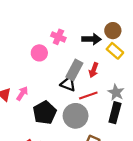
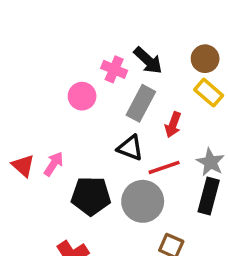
black arrow: (92, 39) -> (148, 60), moved, turned 42
gray rectangle: (74, 70) -> (141, 103), moved
black pentagon: (45, 113) -> (91, 196), turned 30

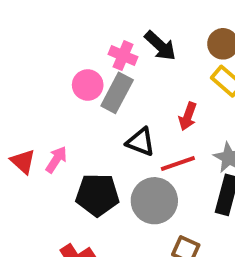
gray rectangle: (141, 103) -> (117, 93), moved

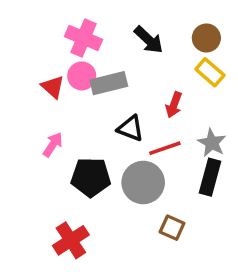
pink cross: (123, 56) -> (84, 38), moved, size x1.4
gray rectangle: (117, 93) -> (109, 83), turned 48
red triangle: (23, 161) -> (53, 87), moved

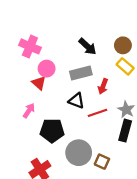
pink cross: (84, 38) -> (30, 46), moved
gray rectangle: (109, 83) -> (81, 73), moved
red triangle: (53, 87) -> (39, 83), moved
gray circle: (143, 182) -> (79, 153), moved

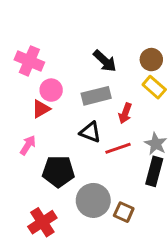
red triangle: (39, 83) -> (41, 109), turned 48

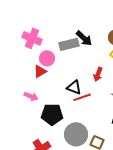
gray rectangle: (96, 96) -> (69, 44), moved
pink arrow: (28, 145) -> (31, 96), turned 80
red line: (118, 148) -> (82, 97), moved

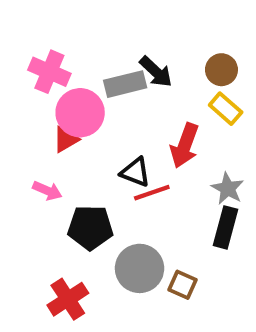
pink circle: (47, 58) -> (80, 113), size x1.5
red arrow: (98, 74) -> (185, 146), size x1.5

